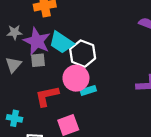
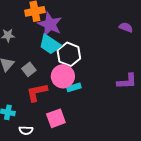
purple star: (37, 41) -> (50, 24), moved
gray square: (38, 60) -> (29, 69), moved, turned -32

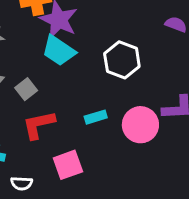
white hexagon: (69, 54) -> (122, 60), moved
pink circle: (63, 76) -> (140, 125), moved

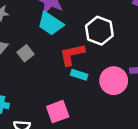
cyan rectangle: (96, 117) -> (79, 75), turned 35
red L-shape: (39, 125) -> (72, 54), moved

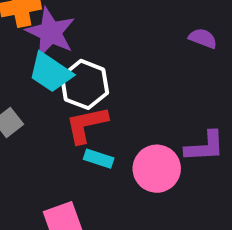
white hexagon: (99, 31) -> (85, 84), moved

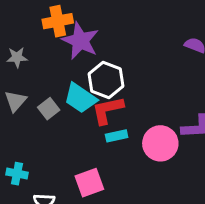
cyan trapezoid: (50, 72) -> (80, 98), moved
cyan rectangle: (99, 159) -> (117, 136), turned -30

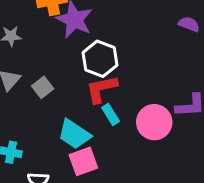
cyan trapezoid: (80, 98) -> (74, 134), moved
cyan rectangle: (117, 136) -> (111, 115), turned 70

